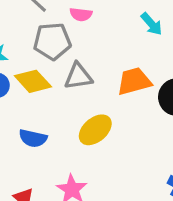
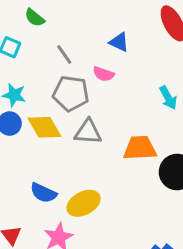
yellow ellipse: (95, 130) -> (84, 203), moved
blue semicircle: (33, 138) -> (43, 193), moved

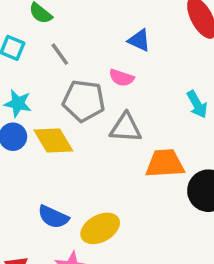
gray line: (64, 55) -> (60, 54), moved
gray triangle: (88, 132) -> (126, 128), moved

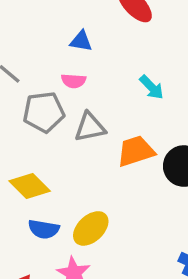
yellow diamond: (53, 141) -> (30, 186), moved

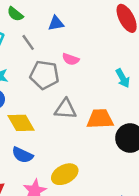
blue triangle: (81, 41) -> (56, 23), moved, turned -35
gray triangle: (90, 127) -> (65, 109), moved
yellow ellipse: (91, 228) -> (65, 174), moved

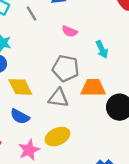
gray pentagon: (44, 75) -> (66, 68), moved
cyan arrow: (123, 78) -> (102, 49), moved
gray triangle: (65, 109) -> (58, 98), moved

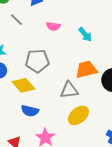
gray pentagon: (66, 68) -> (37, 61), moved
gray triangle: (58, 98) -> (69, 90), moved
yellow ellipse: (58, 137) -> (78, 115), moved

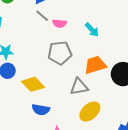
gray line: (16, 20) -> (42, 16), moved
gray pentagon: (37, 61) -> (60, 53), moved

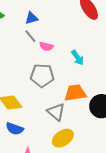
gray triangle: (79, 87) -> (56, 112), turned 42

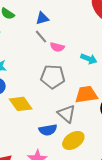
cyan arrow: (78, 58) -> (89, 59), turned -35
blue semicircle: (15, 129) -> (48, 130), moved, turned -30

